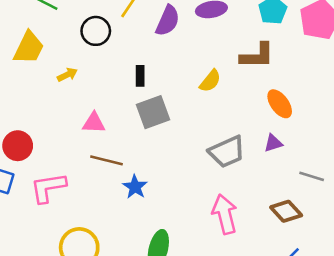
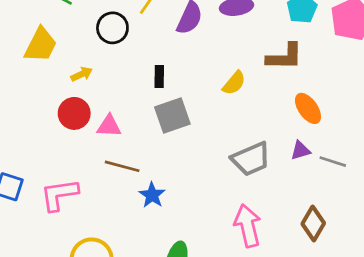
red circle: (18, 146) -> (74, 113), moved
gray line: (312, 176) -> (333, 162), moved
brown diamond: (286, 211) -> (313, 223), turned 72

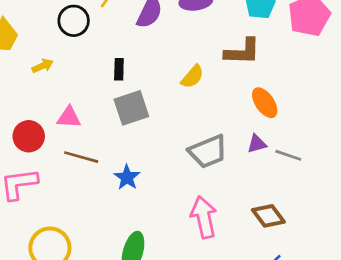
red circle: (74, 113) -> (29, 136), moved
blue star: (152, 195) -> (127, 177), moved
brown diamond: (313, 223) -> (268, 216), turned -68

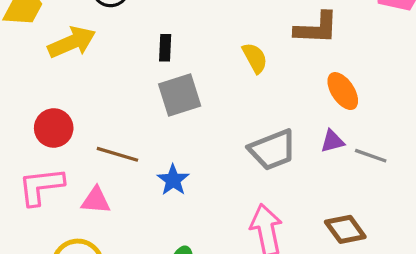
yellow arrow: (43, 66) -> (72, 42), size x1.8
yellow semicircle: (192, 77) -> (255, 58), turned -70
pink triangle: (69, 117) -> (96, 200), moved

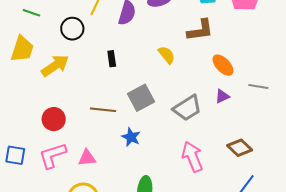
gray square: (180, 95) -> (141, 98), moved
brown line: (117, 154) -> (103, 110), moved
gray line: (371, 156) -> (258, 86), moved

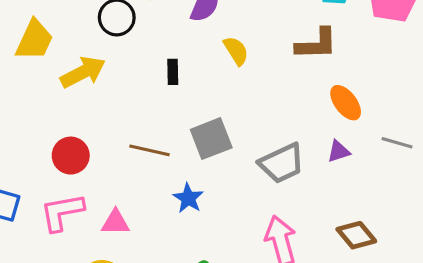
yellow semicircle: (167, 55) -> (236, 51), moved

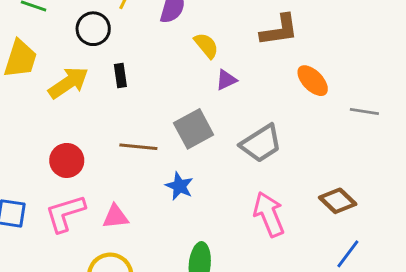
black rectangle: (173, 72) -> (120, 76), moved
purple triangle: (339, 151) -> (226, 80), moved

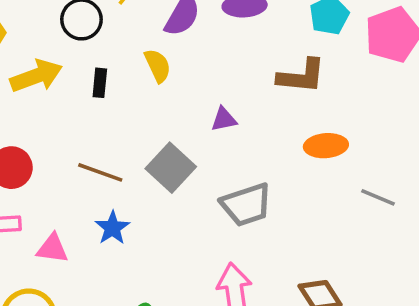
yellow semicircle: (206, 46) -> (158, 66), moved
orange ellipse: (313, 81) -> (326, 146), turned -64
gray square: (194, 129) -> (171, 168), turned -33
blue star: (179, 186) -> (112, 228), moved

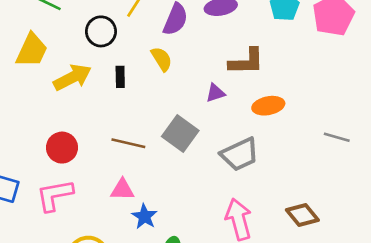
brown L-shape: (301, 76) -> (246, 62), moved
orange ellipse: (326, 146) -> (268, 106), moved
blue star: (112, 228) -> (144, 217), moved
pink triangle: (52, 248) -> (122, 190), moved

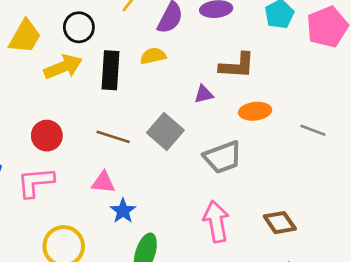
black circle: (101, 31) -> (79, 27), moved
yellow semicircle: (162, 59) -> (153, 56), turned -75
black rectangle: (120, 77) -> (110, 70), size x1.8
gray line: (337, 137) -> (313, 130), moved

